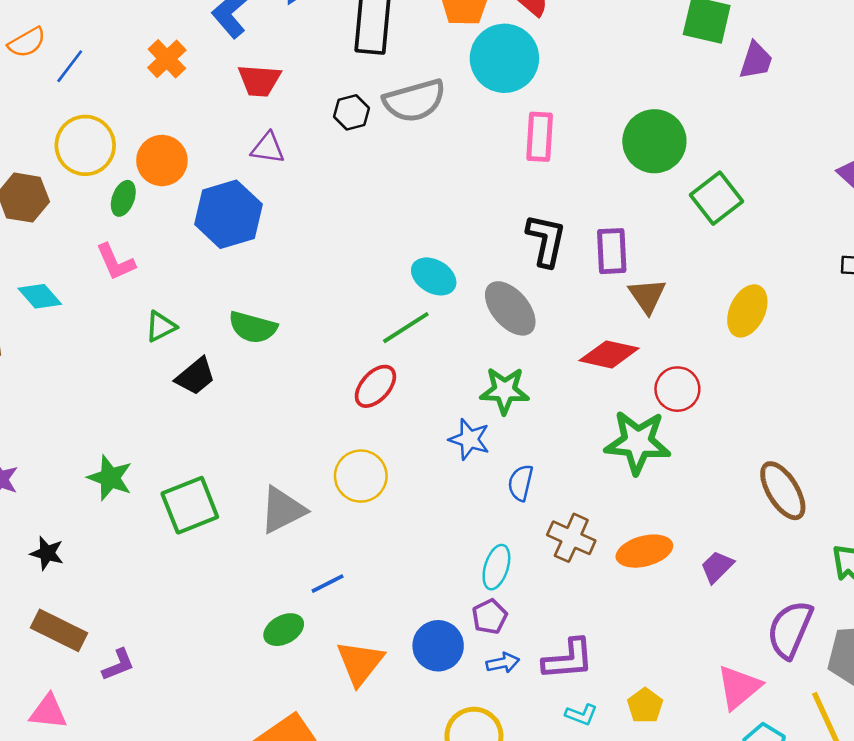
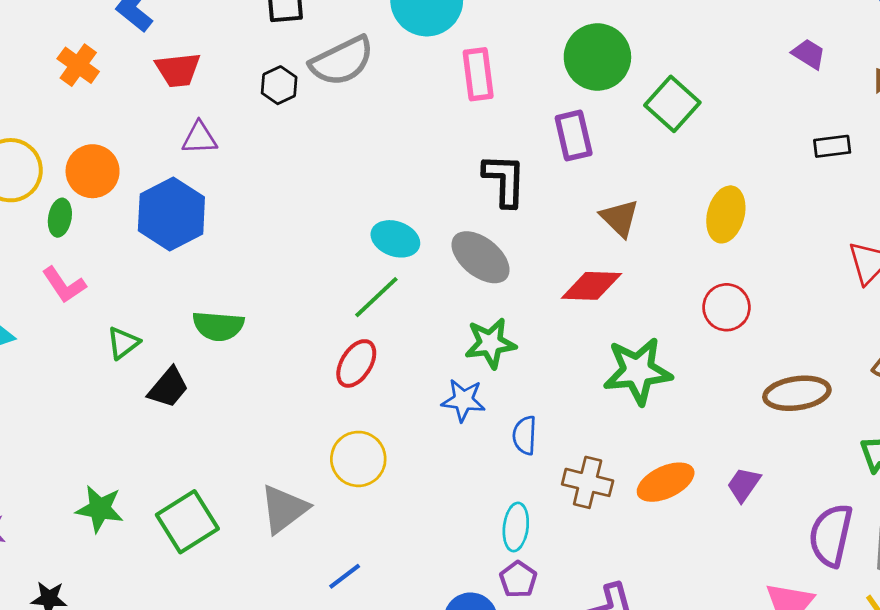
purple rectangle: (612, 251) -> (574, 136), moved
red circle: (677, 389) -> (726, 307), moved
brown ellipse: (783, 491) -> (797, 393), turned -56

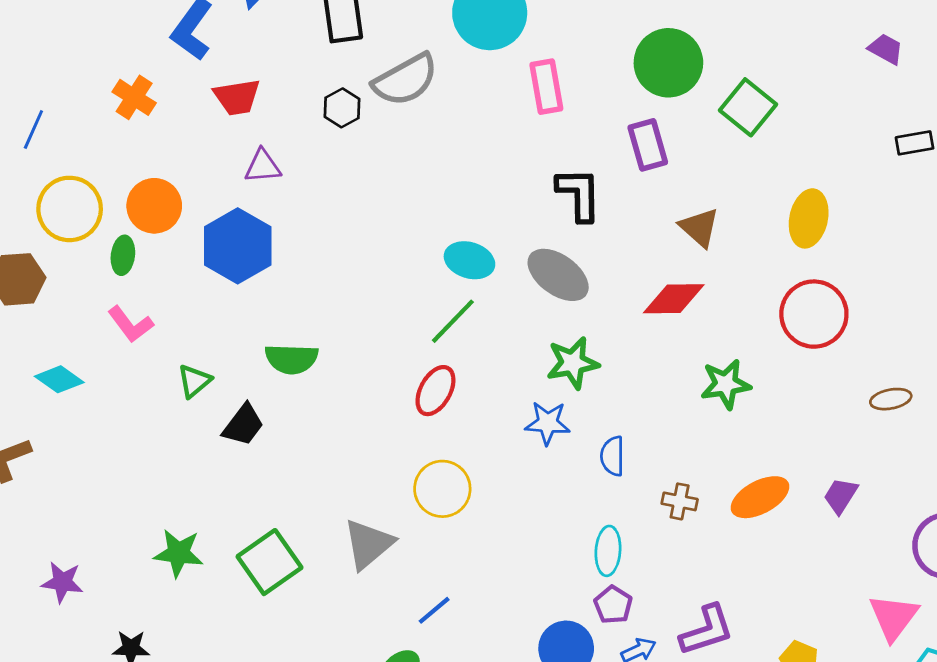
red circle: (726, 307) -> (814, 314), size x1.4
green star: (638, 371) -> (726, 384), size x0.7
brown ellipse: (797, 393) -> (891, 399), size x0.6
brown cross: (588, 482) -> (680, 501), size x0.7

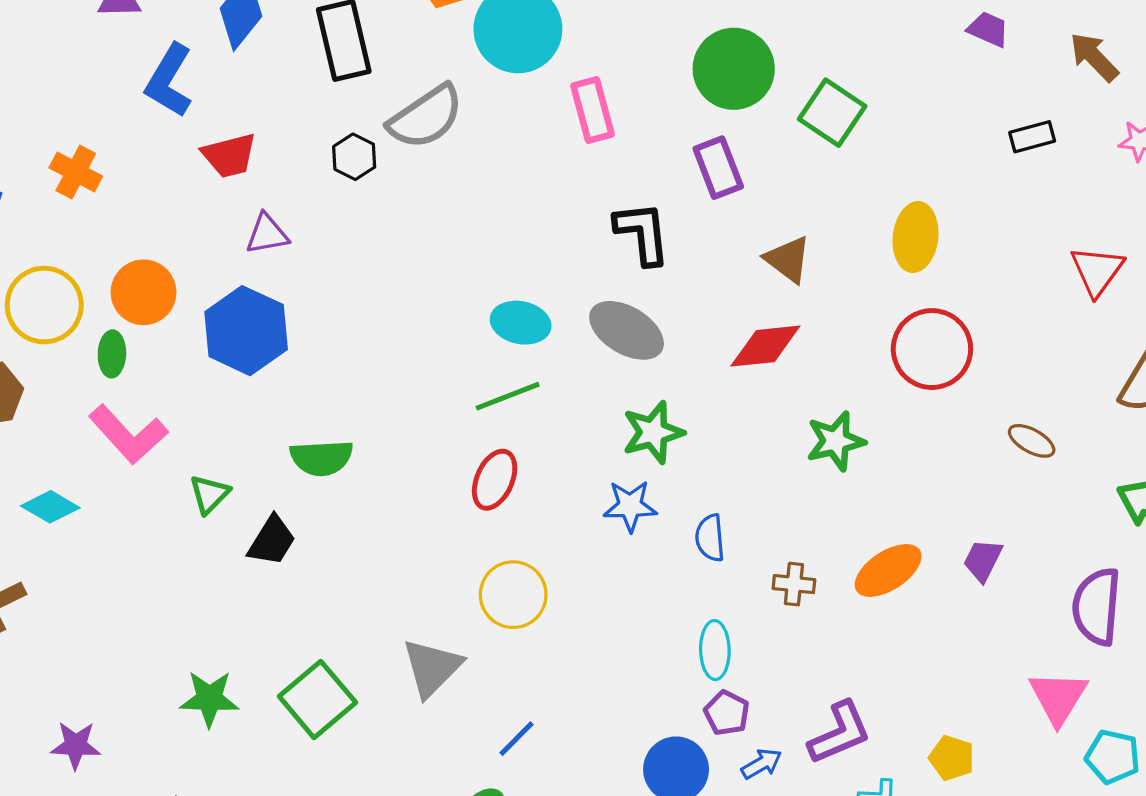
orange cross: (134, 97) -> (76, 172), moved
green line: (453, 321) -> (508, 396), turned 30
pink L-shape: (131, 324) -> (128, 434), size x1.4
brown ellipse: (891, 399) -> (1032, 441), turned 45

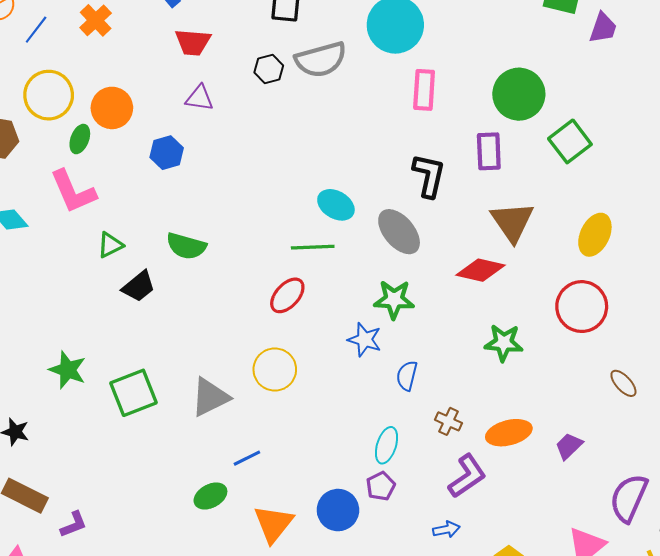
brown triangle: (788, 259) -> (512, 222), size x1.4
blue hexagon: (246, 331) -> (167, 153), size x0.6
purple L-shape: (840, 733) -> (467, 476), moved, turned -30
blue arrow: (762, 764) -> (446, 529), moved

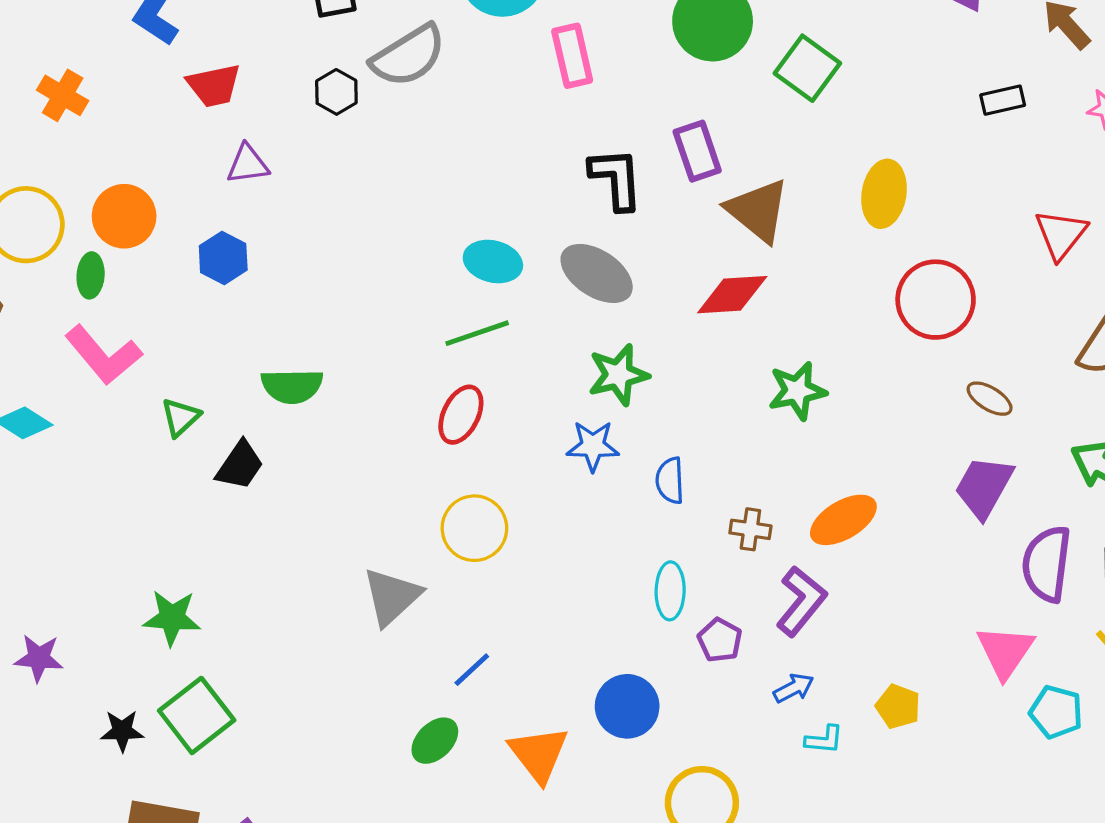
purple rectangle: (489, 151) -> (697, 151), moved
red circle: (582, 307) -> (936, 300), moved
green square: (133, 393) -> (197, 715), moved
purple trapezoid: (569, 446) -> (984, 487), moved, size x1.5
purple pentagon: (381, 486) -> (720, 640), moved

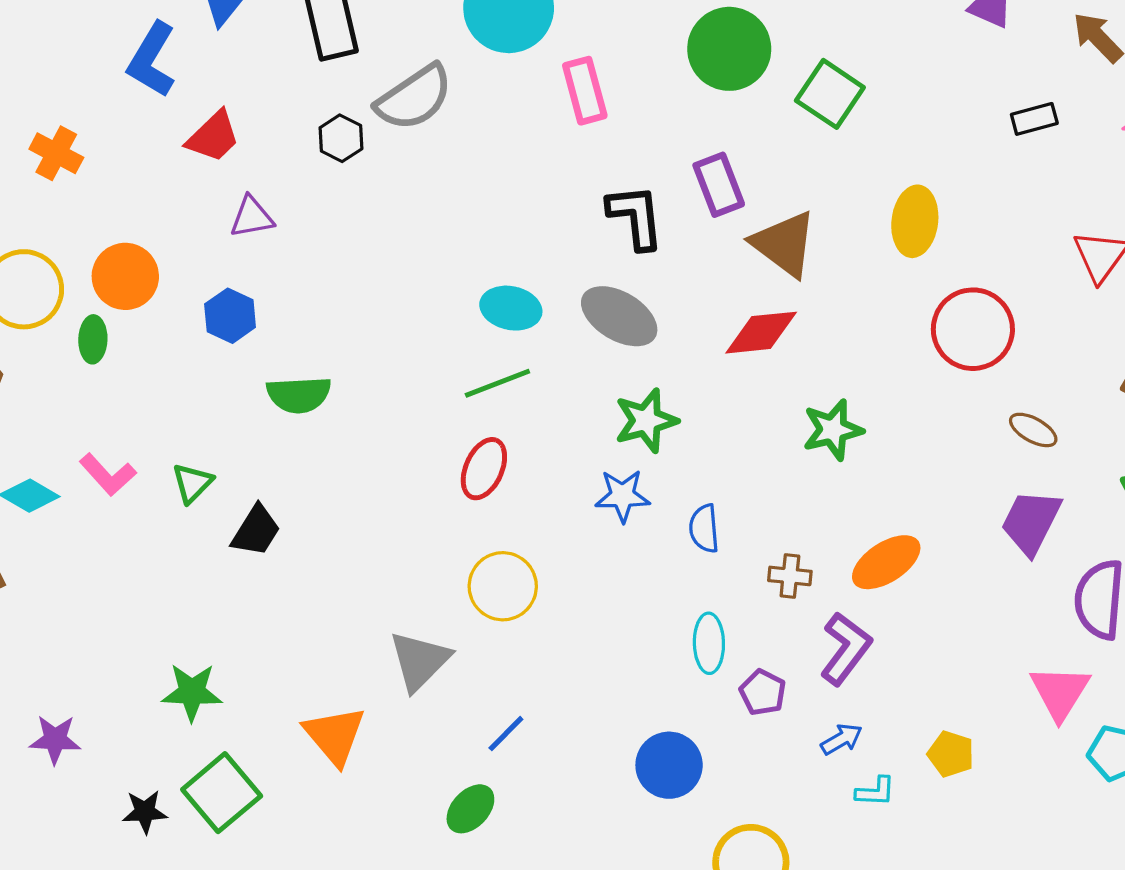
red trapezoid: (214, 85) -> (213, 137), turned -30
pink L-shape: (103, 355) -> (108, 475), moved, size x0.7
green semicircle: (292, 386) -> (299, 395), moved
orange triangle: (539, 754) -> (335, 735), moved

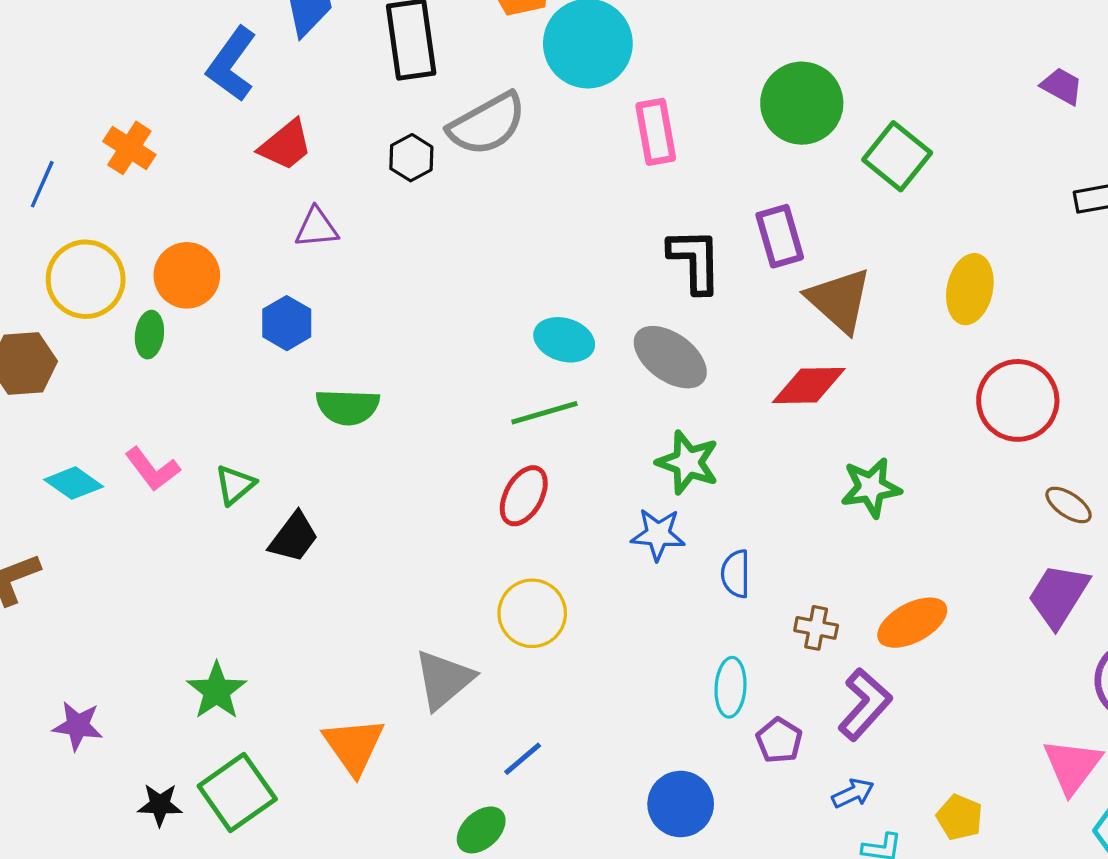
green star: (646, 421) -> (688, 462), turned 30
green star: (192, 692) -> (217, 691), turned 30

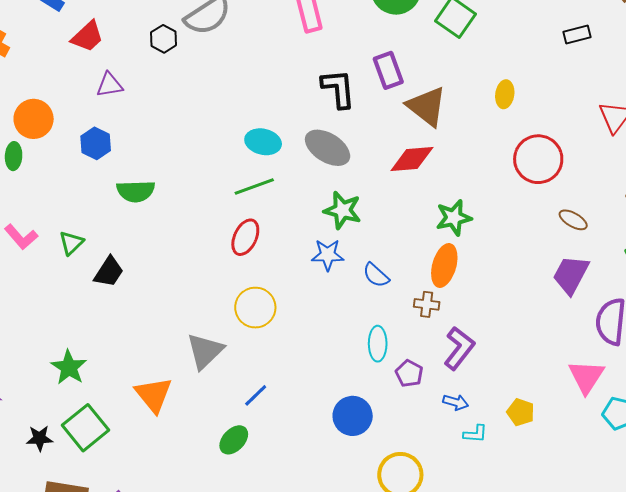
yellow ellipse: (970, 289) -> (505, 94), size x0.7
blue semicircle: (736, 574) -> (376, 275), turned -44
orange ellipse: (912, 623) -> (444, 265), moved, turned -42
blue arrow: (853, 793) -> (456, 402), turned 45

